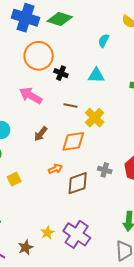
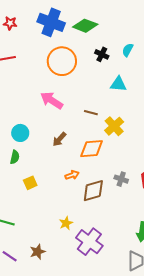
black cross: (61, 73) -> (102, 54), moved
yellow star: (47, 233) -> (66, 223), moved

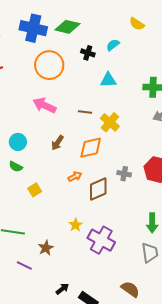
cyan semicircle: (128, 50) -> (113, 45), turned 32
green semicircle: (15, 157) -> (16, 167), turned 112
brown star: (38, 252) -> (46, 248), moved

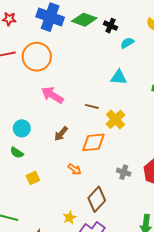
black cross: (88, 53) -> (111, 26), moved
orange circle: (49, 65) -> (37, 57), moved
orange arrow: (75, 176) -> (75, 169), turned 56
brown diamond: (98, 189) -> (97, 199), moved, turned -30

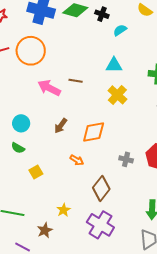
brown line: (92, 106) -> (76, 81), moved
yellow cross: (115, 119) -> (117, 95), moved
yellow star: (70, 217) -> (64, 210), moved

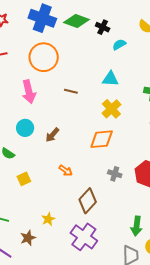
orange circle: (31, 51) -> (44, 57), moved
pink arrow: (49, 88) -> (29, 92), moved, turned -135
cyan circle: (21, 123) -> (25, 128), moved
orange diamond: (94, 132) -> (102, 139), moved

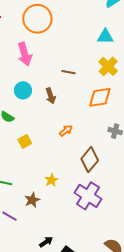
brown line: (71, 91) -> (68, 72), moved
brown arrow: (52, 135) -> (51, 96), turned -56
orange arrow: (66, 171) -> (66, 131), turned -72

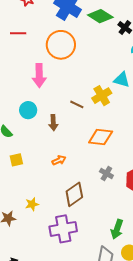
yellow cross: (108, 66) -> (102, 96), moved
purple cross: (88, 196) -> (63, 229), turned 32

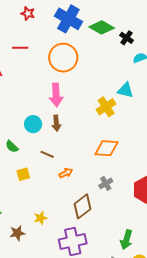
pink arrow: (39, 76) -> (56, 95), moved
brown line: (77, 104) -> (47, 154), moved
brown arrow: (53, 123) -> (56, 123), moved
gray cross: (106, 174) -> (106, 183), moved, turned 32

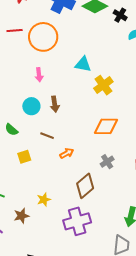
orange circle: (63, 58) -> (43, 37), moved
cyan triangle: (125, 90) -> (83, 64), moved
pink arrow: (56, 95) -> (39, 75), moved, size x0.6

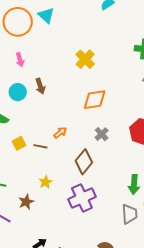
cyan triangle: (83, 64) -> (46, 15), moved, turned 42
brown line: (47, 136) -> (40, 146), moved

